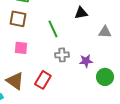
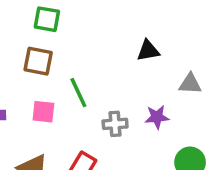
green line: (53, 29) -> (78, 93), moved
purple star: (86, 61) -> (157, 117), moved

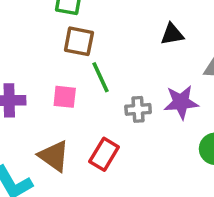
brown square: (38, 61) -> (79, 41), moved
purple star: (157, 117) -> (181, 102), size x1.4

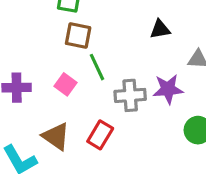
pink square: (65, 97) -> (65, 84), turned 30
gray cross: (138, 109) -> (130, 95), size x1.4

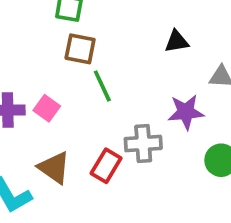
pink square: (65, 84) -> (47, 108), moved
gray cross: (130, 95) -> (143, 144), moved

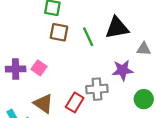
black triangle: (177, 41) -> (117, 28), size x1.6
green line: (102, 86) -> (88, 37), moved

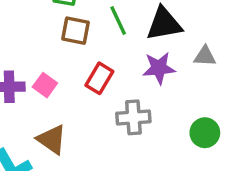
green line: (88, 37) -> (118, 20), moved
purple star: (123, 70) -> (159, 68), moved
red rectangle: (75, 102) -> (99, 78), moved

